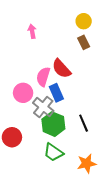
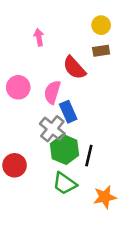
brown rectangle: (84, 42) -> (101, 51), turned -72
red semicircle: (61, 69) -> (74, 68), moved
pink circle: (23, 93) -> (18, 87), moved
black line: (84, 123) -> (89, 156), moved, turned 36

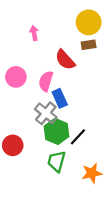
yellow circle: (101, 25) -> (89, 22), size x1.5
black line: (89, 156) -> (78, 137), turned 30
green trapezoid: (65, 184) -> (57, 161), turned 70

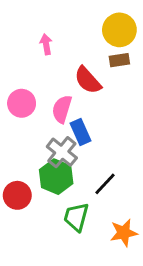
green hexagon: (57, 131) -> (56, 177), moved

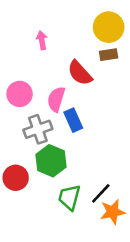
gray cross: (62, 152) -> (38, 129), moved, turned 32
black line: (105, 184) -> (101, 193), moved

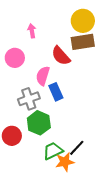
brown rectangle: (109, 55) -> (83, 42), size x1.6
pink circle: (20, 94) -> (15, 58), moved
green trapezoid: (69, 197) -> (53, 151), turned 50
orange star: (113, 212) -> (65, 162), moved

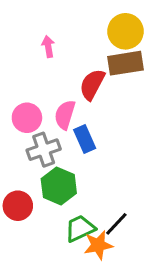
red semicircle: (61, 56) -> (92, 84), turned 70
pink circle: (15, 58) -> (27, 118), moved

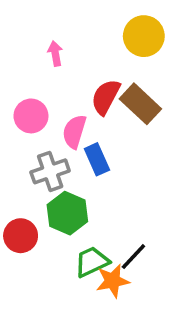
brown rectangle: (125, 63) -> (140, 104), moved, turned 52
pink circle: (27, 118) -> (31, 116), moved

